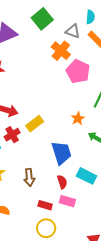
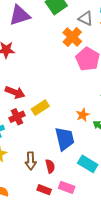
orange star: (78, 118) -> (83, 115), moved
red semicircle: (62, 182) -> (50, 166), moved

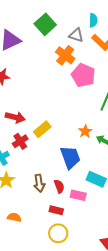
pink rectangle: (67, 187) -> (78, 195), moved

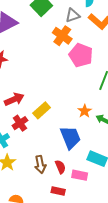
gray triangle: (76, 35) -> (73, 15), turned -35
red arrow: (15, 117) -> (14, 99), turned -36

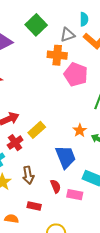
orange cross: (62, 36) -> (57, 55), turned -30
brown arrow: (40, 164) -> (28, 175), moved
red rectangle: (58, 191) -> (34, 206), moved

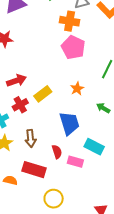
pink pentagon: (76, 75) -> (73, 47), moved
orange star: (80, 130) -> (77, 89), moved
red rectangle: (34, 206) -> (34, 170), size x1.6

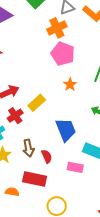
orange cross: (70, 21) -> (57, 28), turned -30
orange star: (77, 89) -> (70, 84), moved
red semicircle: (57, 152) -> (47, 156), moved

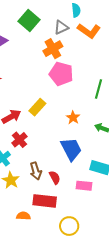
orange star: (70, 84) -> (73, 118), moved
yellow rectangle: (37, 103) -> (37, 107), moved

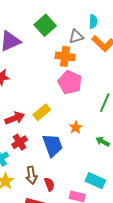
orange cross: (53, 49) -> (65, 56), turned 30
blue trapezoid: (71, 149) -> (53, 145), moved

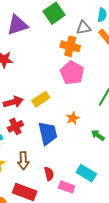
red semicircle: (49, 184) -> (49, 174), moved

